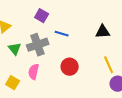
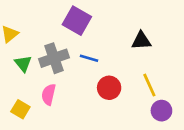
purple square: (42, 16) -> (77, 21), moved, size x1.5
blue line: (62, 34) -> (89, 58), moved
red circle: (70, 67) -> (109, 88), moved

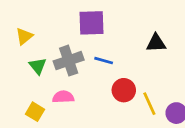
purple square: (77, 21) -> (92, 23), turned -32
yellow line: (149, 85) -> (149, 104), moved
pink semicircle: (49, 94) -> (63, 97), turned 75

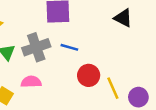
black triangle: (156, 43) -> (123, 18), moved, turned 30

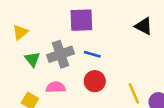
red circle: (89, 75) -> (95, 81), moved

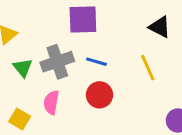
pink semicircle: (56, 87) -> (51, 102), turned -78
yellow line: (134, 93) -> (148, 68), moved

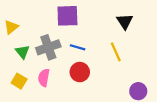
black triangle: (160, 27) -> (125, 21), turned 30
yellow square: (20, 119) -> (19, 81), moved

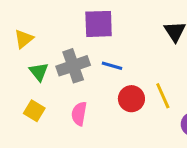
yellow line: (116, 52) -> (163, 96), moved
red circle: (80, 72) -> (131, 99), moved
pink semicircle: (44, 78) -> (79, 114), moved

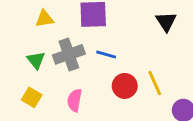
yellow triangle: (24, 39) -> (45, 19), moved, turned 30

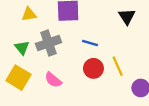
blue line: (106, 54) -> (90, 43), moved
yellow square: (32, 97) -> (19, 78), size x1.5
pink semicircle: (75, 100) -> (53, 80), turned -60

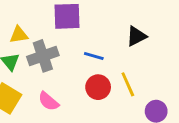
yellow triangle: (29, 14) -> (19, 35), moved
black triangle: (127, 17) -> (136, 36), moved, turned 36

